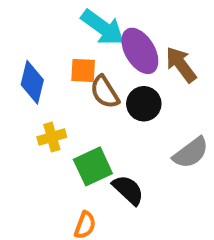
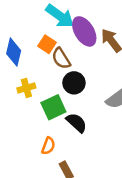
orange square: (83, 70) -> (47, 44), turned 30
black circle: (144, 104) -> (74, 83), moved

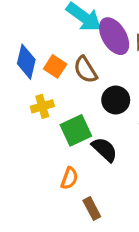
orange square: (47, 44) -> (55, 66), moved
black circle: (74, 83) -> (116, 100), moved

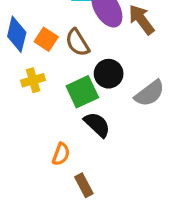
green square: (76, 130) -> (82, 92), moved

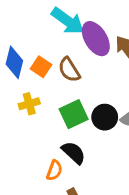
black circle: (109, 74) -> (105, 117), moved
black semicircle: (97, 125) -> (74, 153), moved

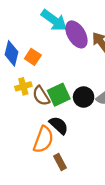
brown semicircle: (69, 70) -> (41, 96), moved
orange semicircle: (54, 170) -> (43, 139), size x1.6

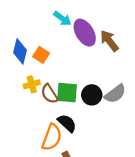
cyan arrow: (54, 20) -> (62, 18), size x0.7
green square: (59, 95) -> (67, 93), turned 30

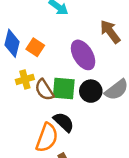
purple ellipse: (85, 33) -> (83, 55), moved

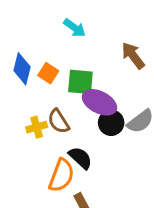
purple ellipse: (83, 55) -> (99, 102), moved, turned -32
yellow cross: (25, 79) -> (37, 127), moved
green square: (64, 89) -> (80, 82), moved

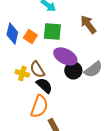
green square: (80, 82) -> (52, 31), moved
yellow cross: (37, 127) -> (22, 73), turned 32
black semicircle: (80, 158) -> (44, 85), moved

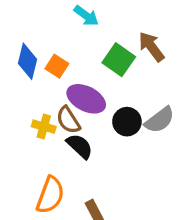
green square: (52, 31) -> (119, 60), moved, turned 30
purple ellipse: (65, 56) -> (86, 99), moved
orange semicircle: (39, 106) -> (50, 195), moved

